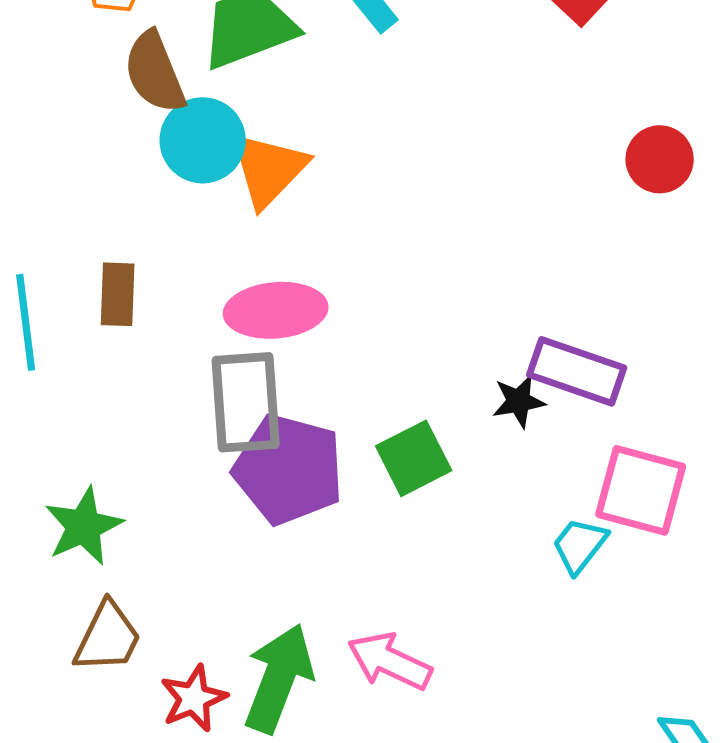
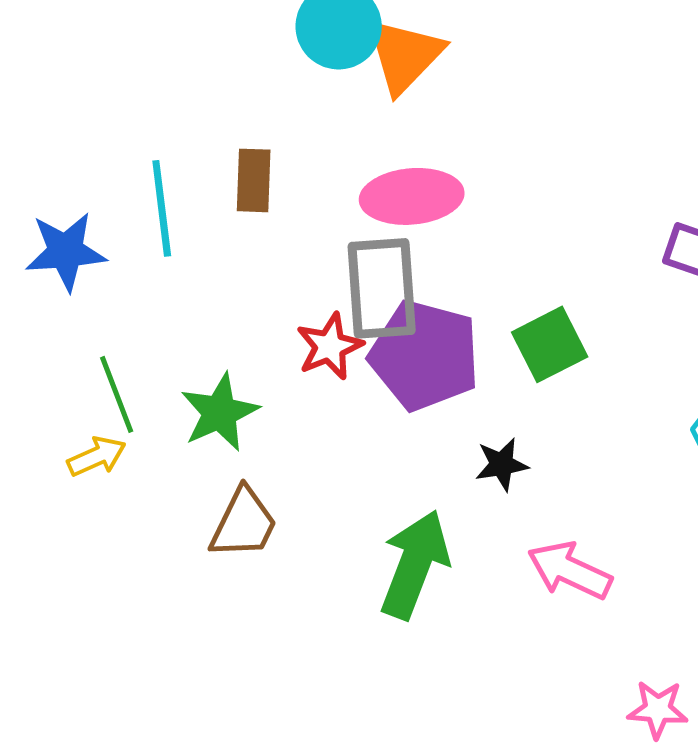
black star: (519, 401) -> (502, 464), moved
pink arrow: (390, 661) -> (570, 570), moved
red star: (194, 698) -> (330, 346), moved

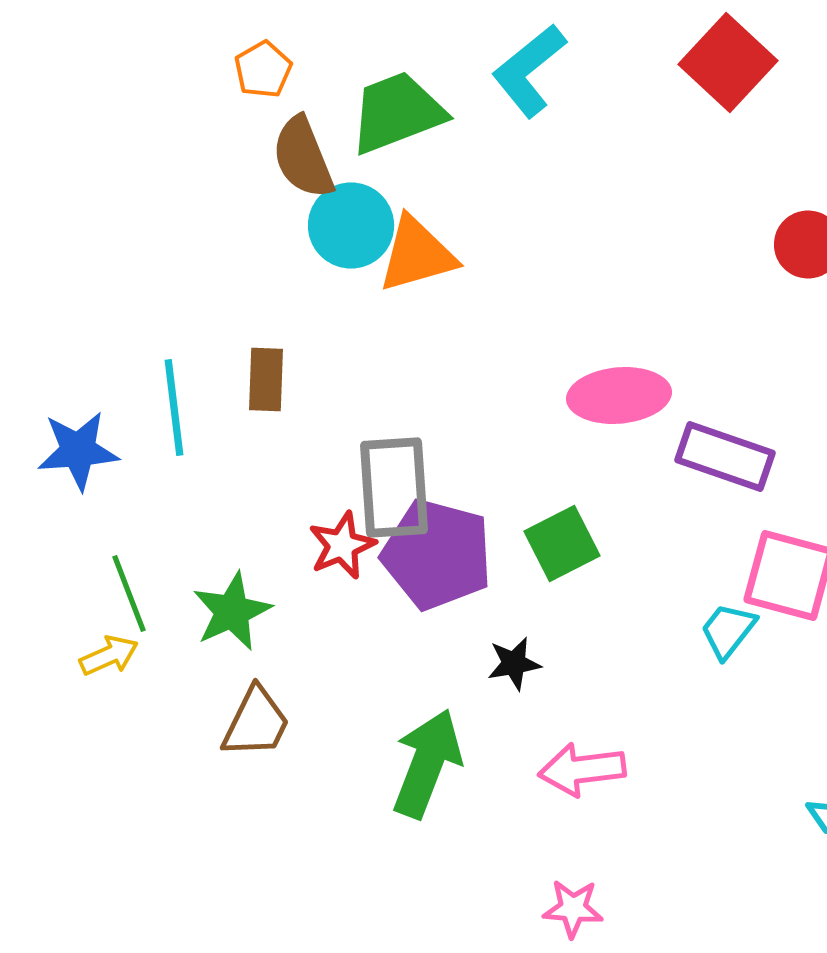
orange triangle: (405, 55) -> (417, 254), turned 30
pink ellipse: (412, 196) -> (619, 396), moved
pink arrow: (570, 570) -> (582, 770), turned -32
pink star: (658, 709) -> (573, 908), moved

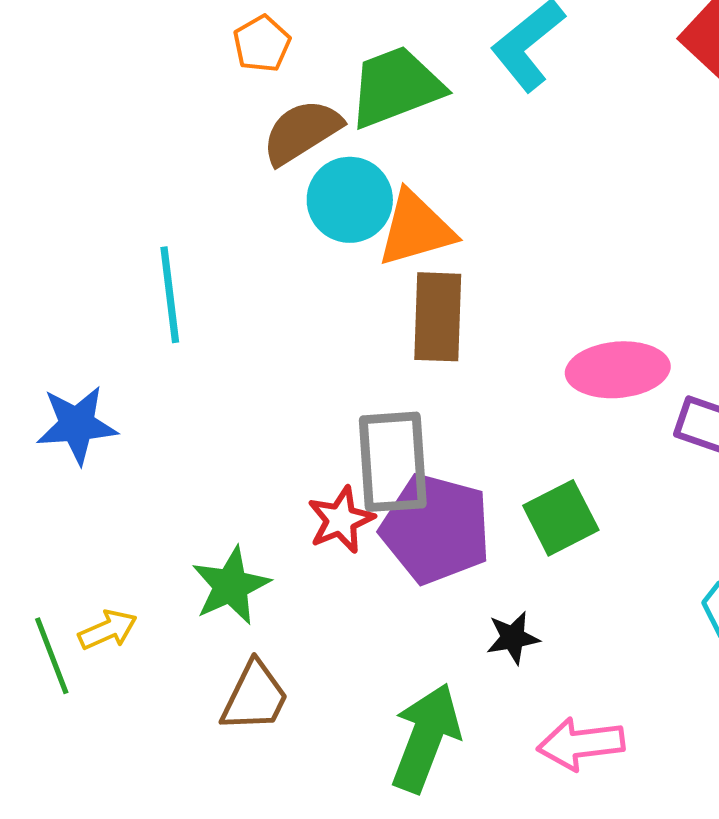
brown semicircle: (303, 158) -> (302, 132), turned 80
brown rectangle: (266, 380) -> (438, 317), moved, size x1.4
cyan line: (174, 408) -> (170, 295), moved
green line: (129, 594) -> (52, 656), moved

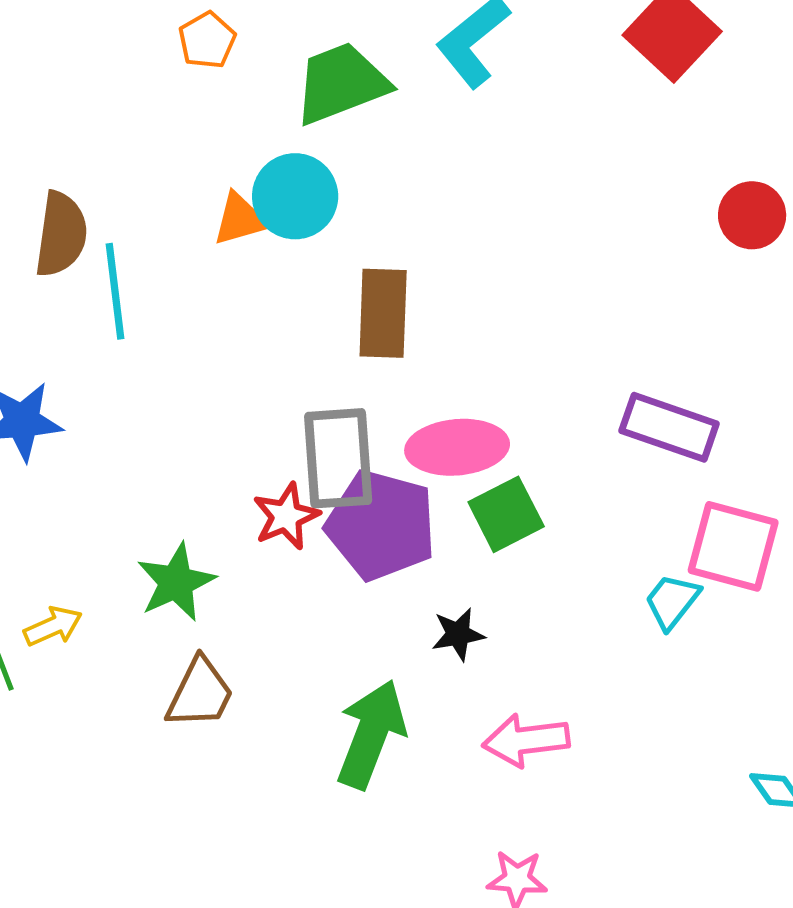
brown semicircle: (302, 132) -> (61, 234), moved, turned 130
orange triangle: (416, 229) -> (240, 219), moved, size x0.7
pink ellipse: (618, 370) -> (457, 447), moved

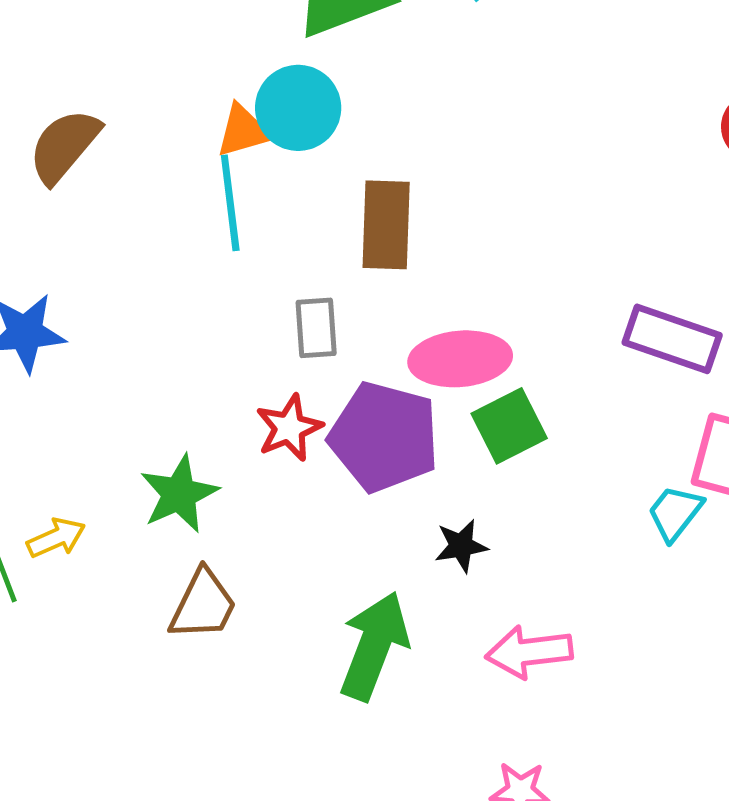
brown semicircle: (61, 234) -> (64, 146), turned -148
cyan line: (115, 291) -> (230, 203), moved
gray rectangle: (338, 458) -> (316, 328), moved, size x0.6

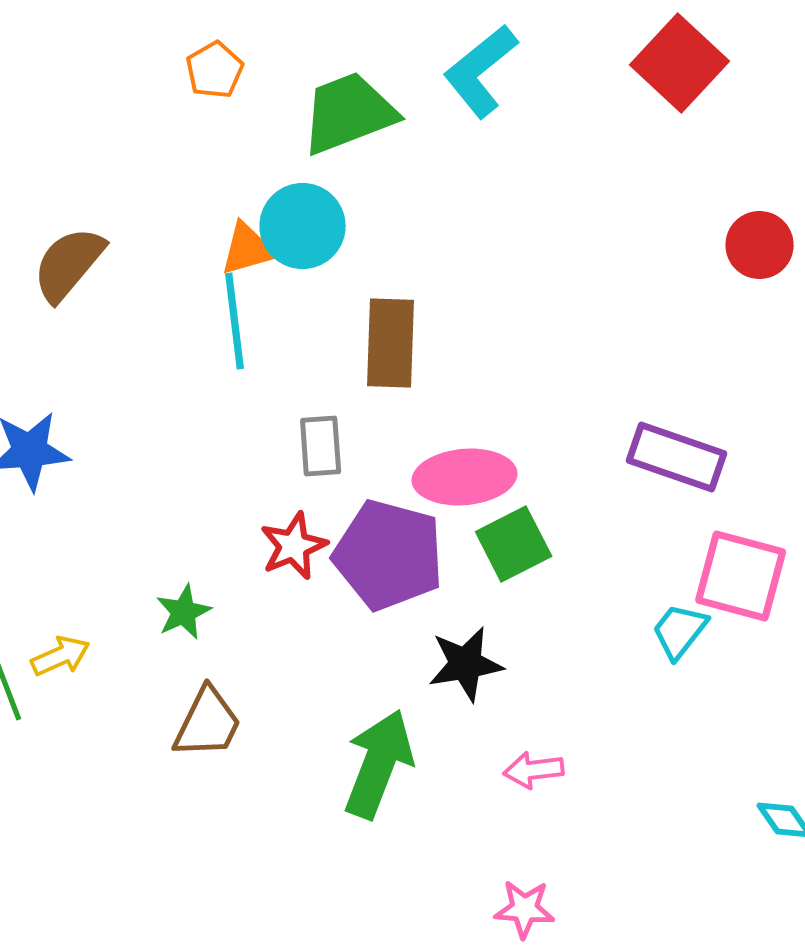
green star: (179, 494) -> (184, 612), size x0.7
black star: (461, 546) -> (466, 664), size x1.4
pink arrow: (529, 652) -> (534, 770), size x0.7

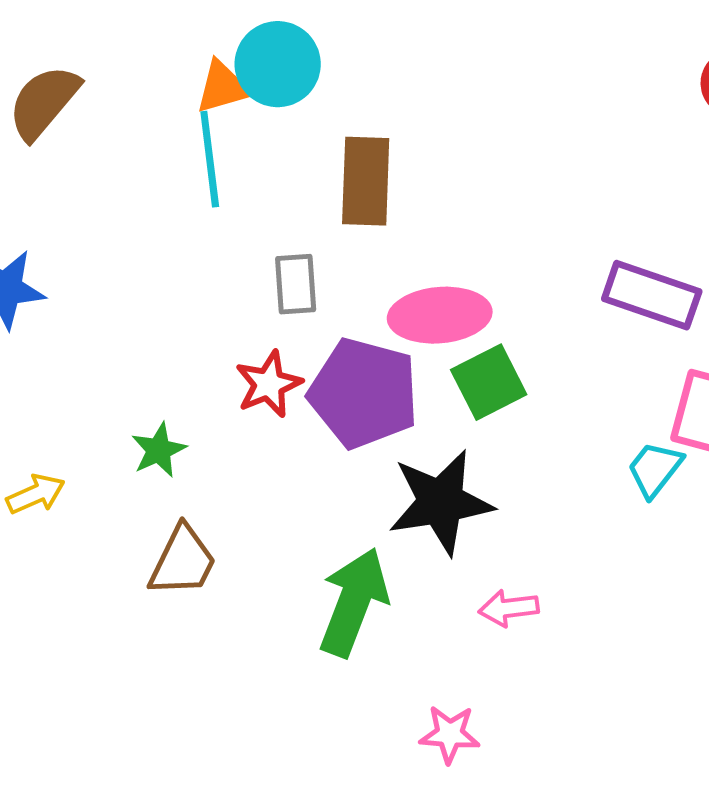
black star: (466, 664) -> (441, 502), size x1.4
pink star: (525, 909) -> (450, 734), moved

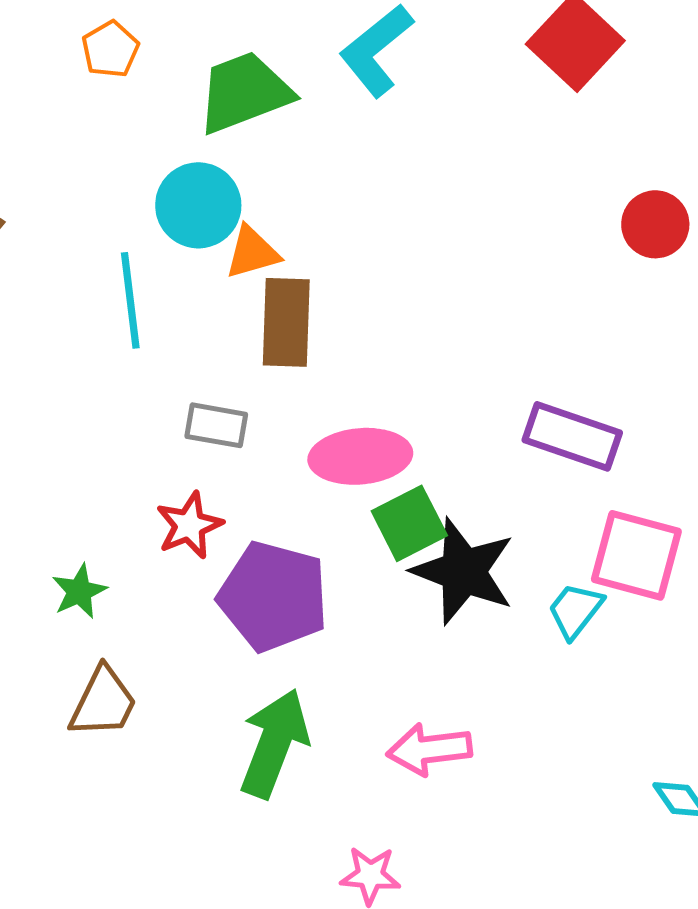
orange triangle: (223, 87) -> (252, 252), moved
gray rectangle: (296, 284) -> (216, 425), turned -76
purple pentagon: (364, 393) -> (273, 596), moved
black star: (441, 502) -> (463, 571), moved, turned 30
pink arrow: (509, 608) -> (429, 749), size x1.4

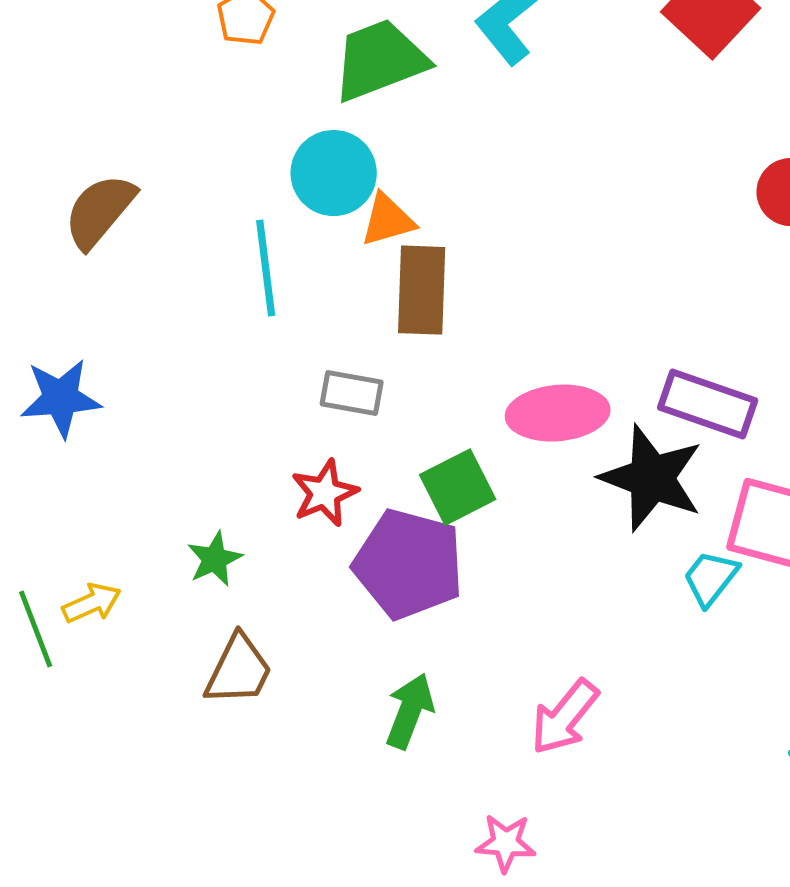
pink ellipse: (360, 456) -> (558, 413), moved
green square: (409, 523) -> (458, 487), moved
black star: (463, 571) -> (652, 478), moved
green arrow: (274, 743) -> (410, 711), size x0.7
pink arrow: (429, 749) -> (565, 717), turned -44

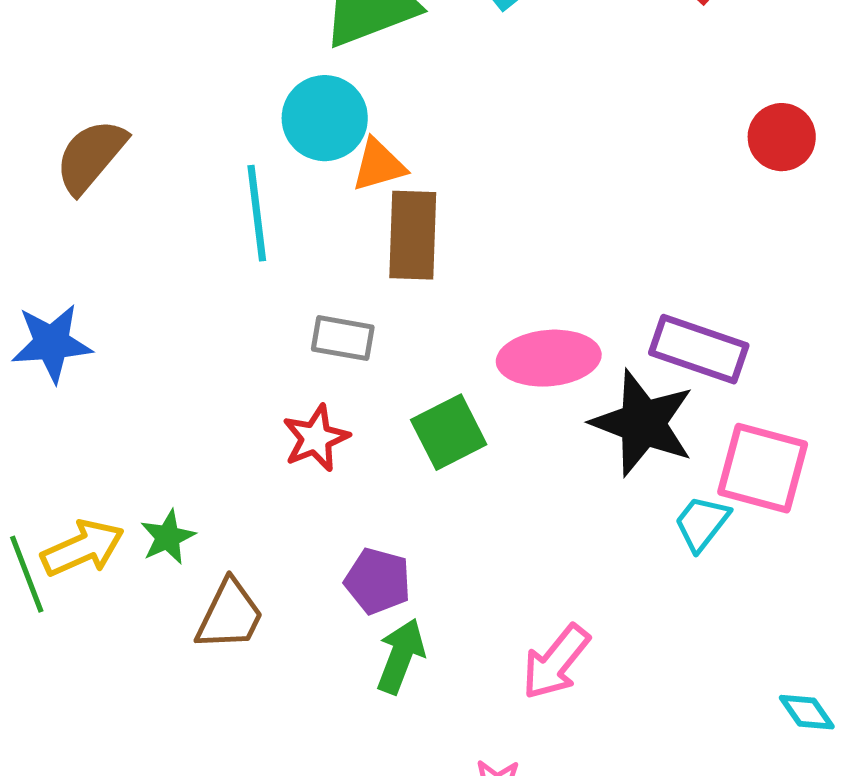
green star: (215, 559) -> (168, 537), moved
purple pentagon: (409, 564) -> (378, 581), moved, size x0.6
yellow arrow: (92, 603) -> (83, 548), size x1.4

